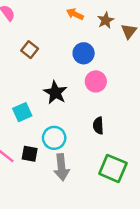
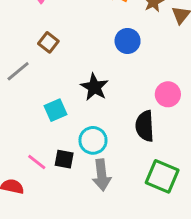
brown square: (30, 50) -> (48, 42), moved
pink circle: (96, 81) -> (168, 94), moved
black semicircle: (98, 126) -> (145, 126), size x1.5

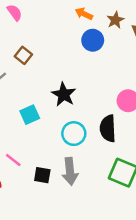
blue circle: (128, 41) -> (93, 40), moved
cyan circle: (93, 140) -> (74, 134), moved
black square: (64, 159) -> (42, 175), moved

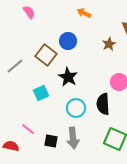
brown star: (115, 20) -> (109, 44), moved
blue circle: (93, 40) -> (68, 41), moved
brown square: (23, 55) -> (46, 55), moved, size x1.5

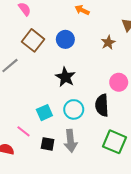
brown square: (46, 55) -> (33, 40), moved
cyan square: (41, 93) -> (44, 113), moved

